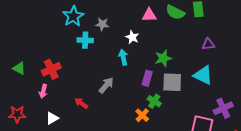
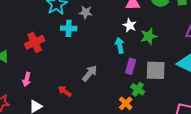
white star: (132, 37) -> (130, 25), moved
cyan arrow: (123, 57) -> (120, 45), moved
green star: (163, 58) -> (149, 36), moved
red cross: (51, 69) -> (35, 42), moved

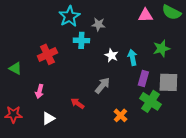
white star: (130, 25) -> (111, 55), moved
green cross: (138, 89) -> (150, 101), size x1.5
orange cross: (126, 103) -> (120, 115), moved

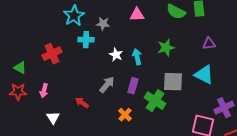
pink triangle: (145, 15) -> (137, 15), moved
purple rectangle: (143, 78) -> (133, 86), moved
red star: (13, 114) -> (18, 92), moved
white triangle: (48, 118) -> (53, 118), turned -32

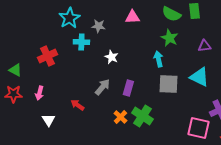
green star: (166, 48) -> (169, 38), moved, turned -30
cyan arrow: (137, 57) -> (158, 59), moved
green cross: (155, 101) -> (142, 116), moved

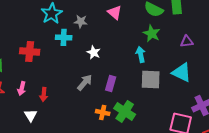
pink triangle: (132, 17) -> (115, 12), turned 42
red cross: (47, 56) -> (30, 51), turned 30
red arrow: (77, 105) -> (44, 94), moved, turned -120
orange cross: (120, 117) -> (103, 112), turned -32

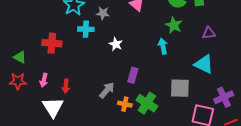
gray square: (151, 79) -> (180, 88), moved
gray arrow: (85, 82) -> (107, 90), moved
white triangle: (31, 115) -> (53, 107), size x1.6

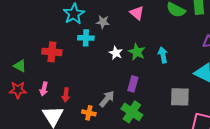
green star: (174, 25) -> (137, 52), moved
green cross: (147, 103) -> (132, 112), moved
orange cross: (125, 104) -> (89, 113), moved

